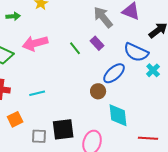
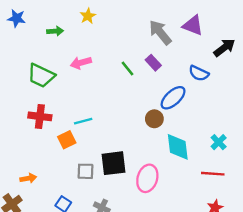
pink arrow: (35, 43) -> (81, 63), size x0.7
blue semicircle: (136, 52) -> (199, 73), size x0.7
cyan cross: (153, 70) -> (219, 142), moved
orange square: (15, 119) -> (67, 140), moved

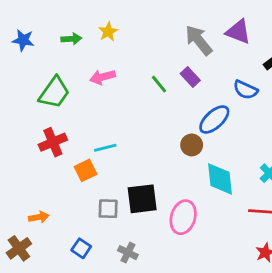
yellow star: (88, 16) -> (108, 32), moved
blue star: (17, 18) -> (23, 40), moved
green trapezoid: (41, 76) -> (54, 93), turned -80
red cross: (40, 116) -> (53, 142), turned -30

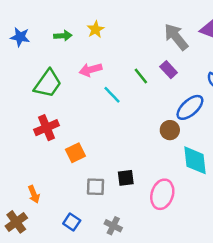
cyan line: (105, 148) -> (112, 95), moved, turned 60
black square: (142, 199) -> (126, 178), size x0.6
orange arrow: (39, 217) -> (34, 194), turned 78

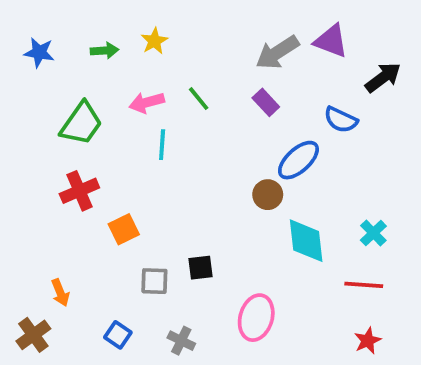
gray arrow: (176, 37) -> (277, 52), turned -84
green line: (141, 76) -> (199, 99), moved
cyan line: (112, 95) -> (162, 145), moved, turned 48
pink ellipse: (162, 194) -> (256, 318), moved

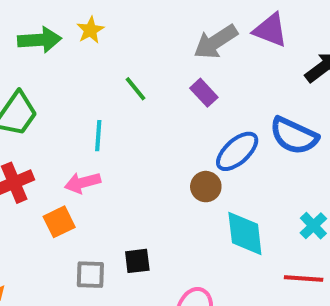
green arrow: (104, 51) -> (40, 40), size x1.5
pink arrow: (147, 102) -> (83, 183), moved
blue semicircle: (341, 120) -> (294, 136), moved, size x1.4

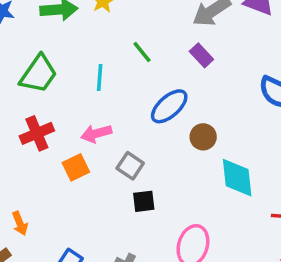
cyan line: (98, 136) -> (100, 77), moved
blue ellipse: (237, 151) -> (169, 106), moved
gray square: (90, 275) -> (130, 166), moved, turned 32

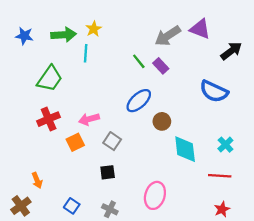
green line: (142, 52) -> (139, 61), moved
cyan line: (100, 77) -> (86, 53), moved
black square: (144, 201) -> (108, 172), moved

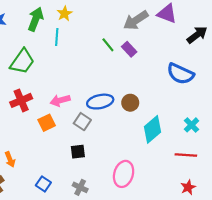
green arrow: (64, 35) -> (36, 19), turned -65
blue ellipse: (139, 101) -> (100, 102), moved, turned 30
cyan diamond: (185, 149) -> (153, 129), turned 56

